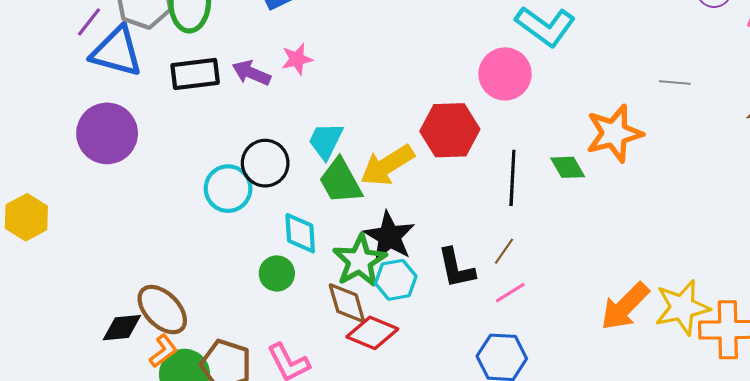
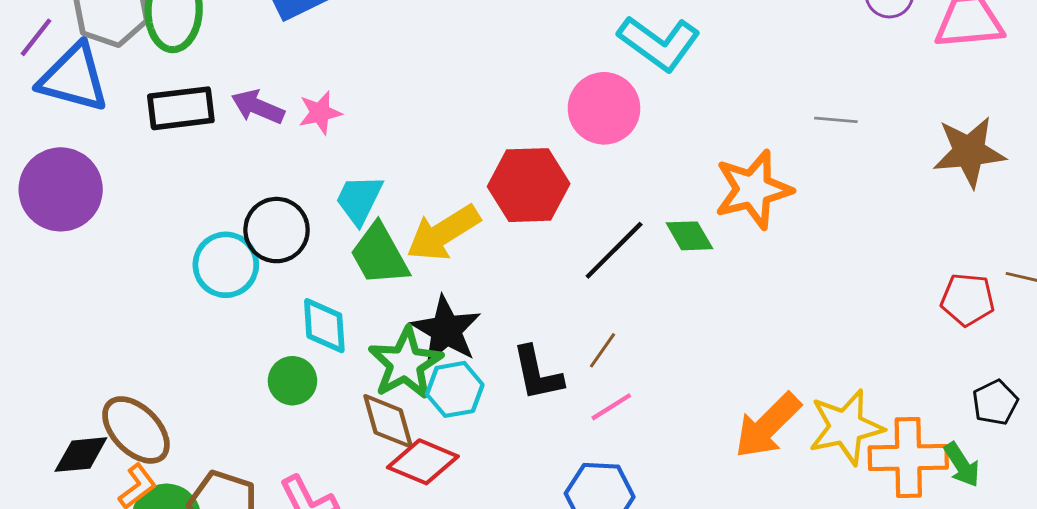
pink star: (297, 59) -> (320, 113), moved
black line: (512, 178) -> (614, 250), turned 42

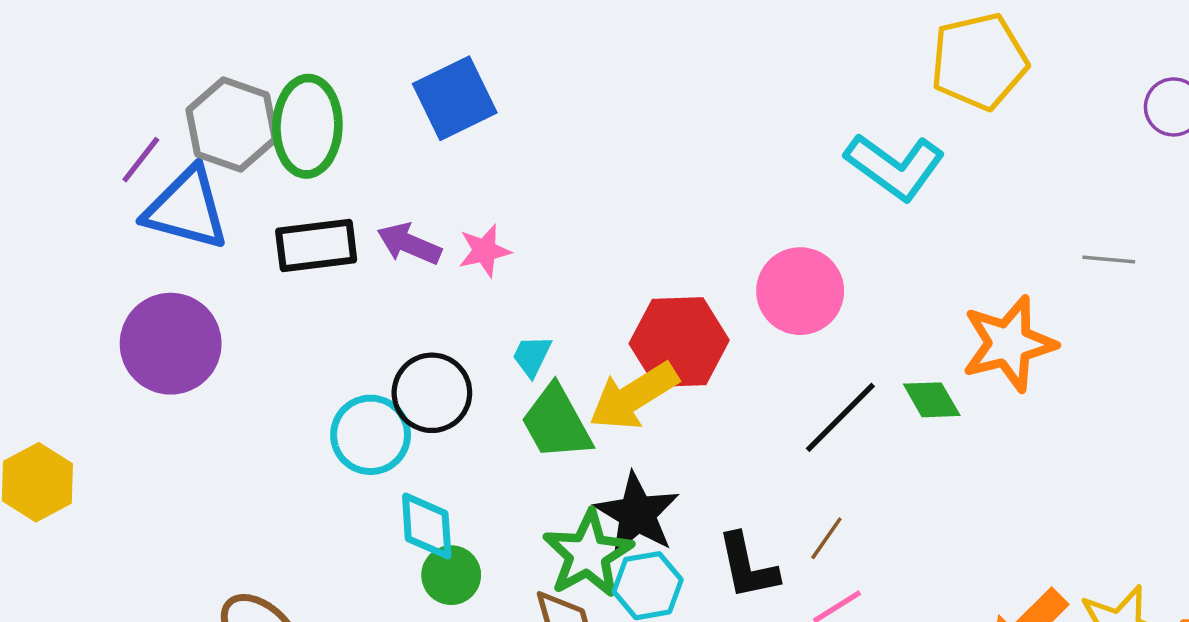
pink circle: (604, 108) -> (800, 291), moved
red hexagon: (529, 185) -> (679, 342), moved
cyan trapezoid: (359, 200) -> (532, 356), size x0.7
cyan diamond: (324, 326) -> (427, 526), moved

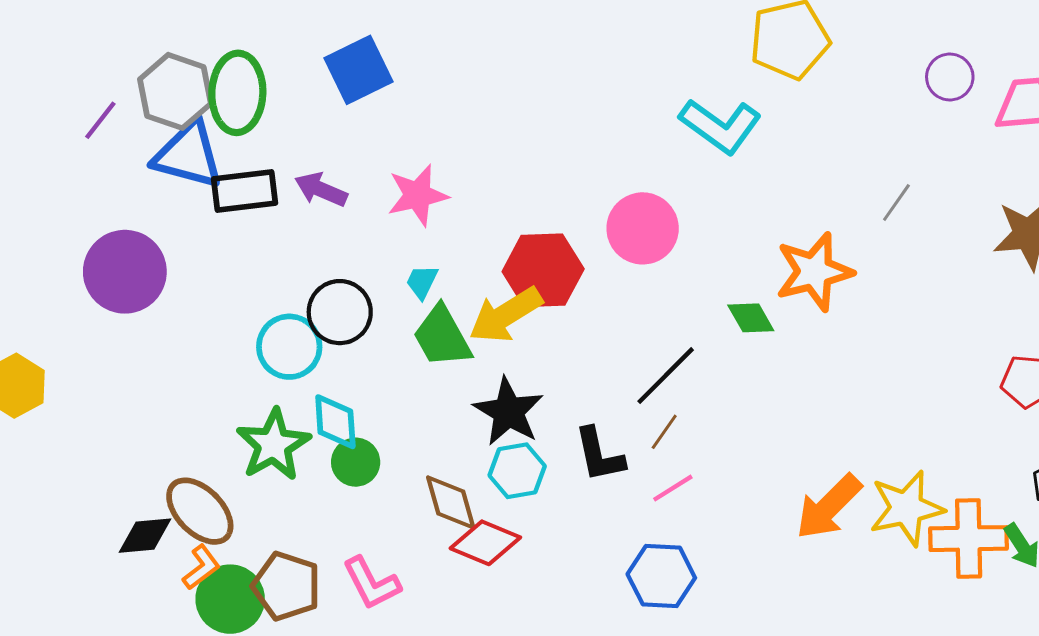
blue triangle: (186, 209) -> (188, 155), moved
pink star: (485, 251) -> (418, 195), moved, size x1.4
gray line: (1109, 260) -> (896, 202), turned -60
black line: (840, 417) -> (666, 376), moved
green star: (588, 554) -> (273, 445), moved

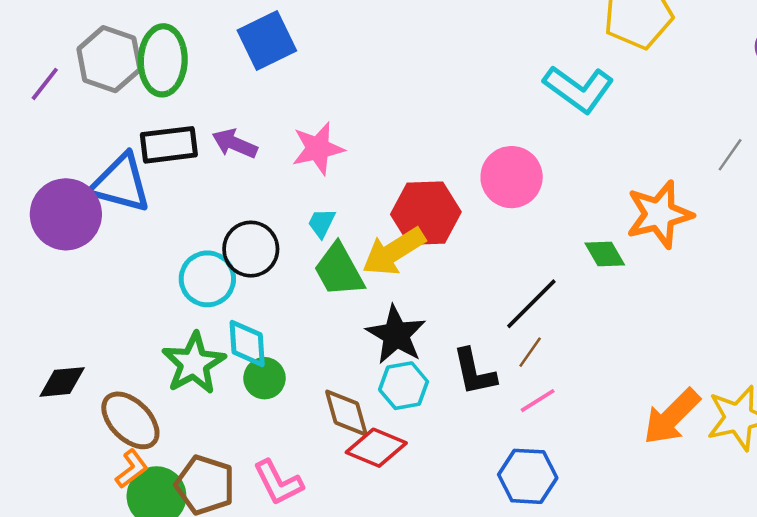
blue triangle: (188, 155) -> (120, 183), moved
black diamond: (145, 536) -> (62, 382), moved

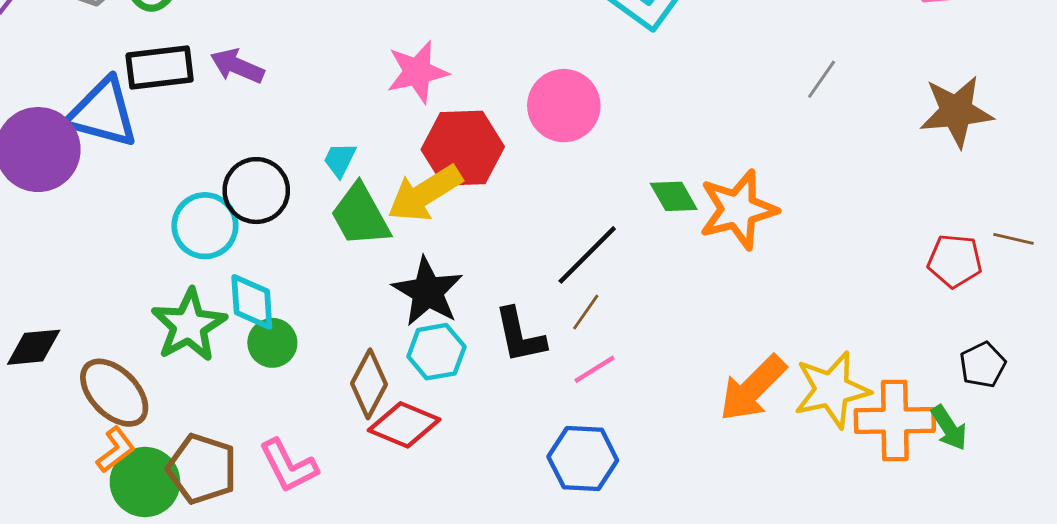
pink star: (318, 149) -> (417, 72), moved
orange star: (659, 214) -> (738, 210), moved
brown diamond: (346, 413) -> (369, 384), turned 44

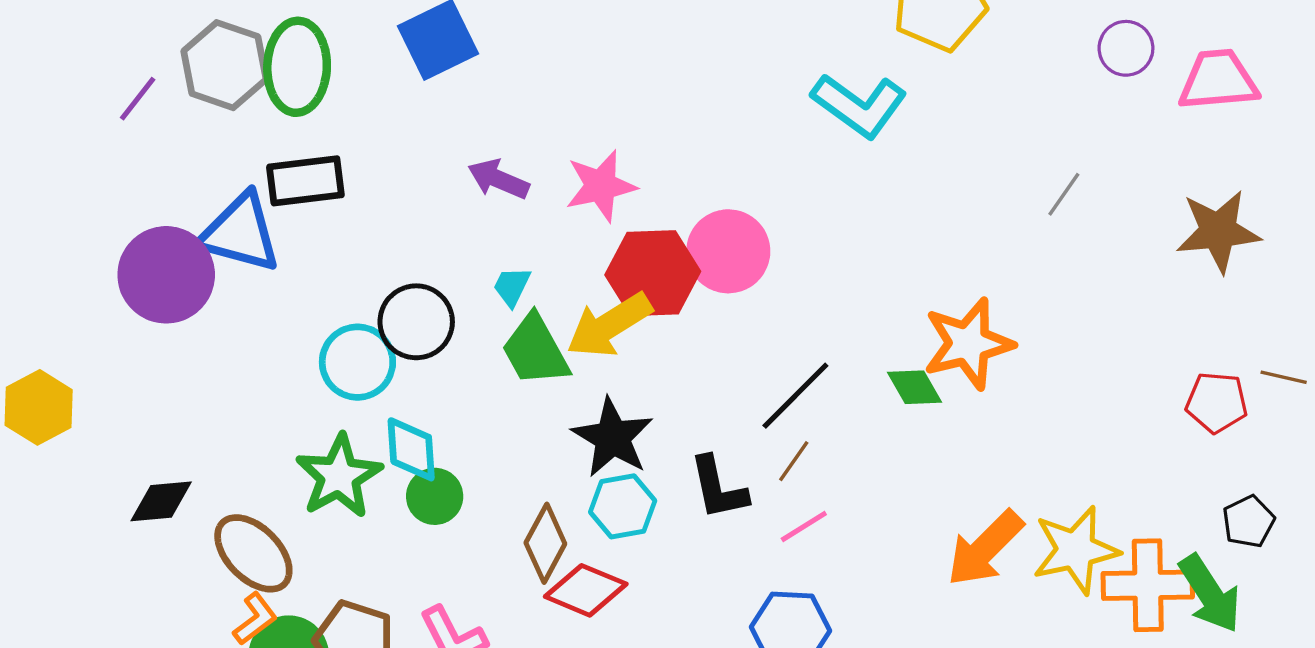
purple arrow: (237, 66) -> (498, 179), moved
pink circle: (564, 106) -> (728, 251), moved
green diamond: (674, 196) -> (915, 387), moved
green arrow: (949, 428) -> (1210, 594), size x1.5

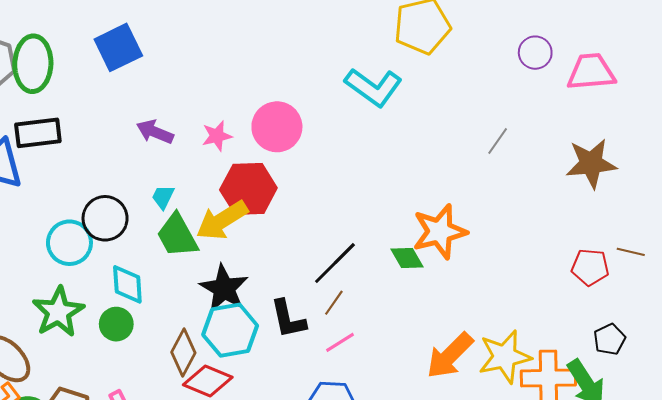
pink star: (601, 186) -> (217, 136), size x0.7
pink circle: (728, 251) -> (277, 127), moved
cyan diamond: (411, 449) -> (127, 284), moved
cyan hexagon: (623, 506) -> (230, 330), size x1.4

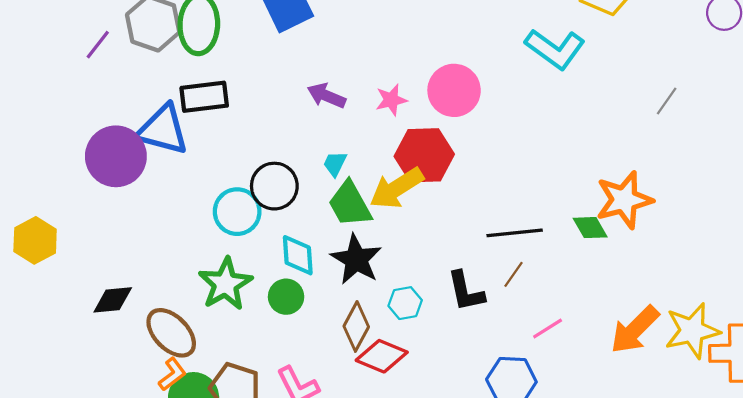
gray line: (498, 141) -> (667, 101), moved
black line: (335, 263) -> (515, 233), turned 39
black star: (224, 288) -> (356, 259), moved
cyan hexagon: (230, 330) -> (405, 303), size x0.6
pink line: (340, 342) -> (548, 329), moved

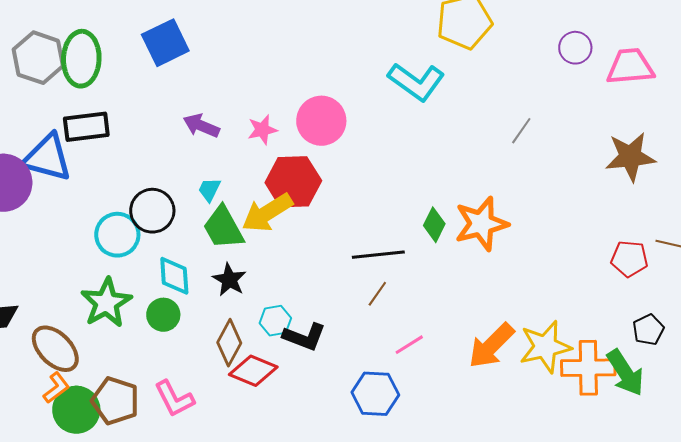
green diamond: (590, 228) -> (434, 225), moved, turned 56
black star: (356, 259) -> (229, 280), size x0.7
black L-shape: (466, 291) -> (304, 337), moved, turned -57

